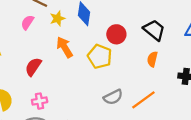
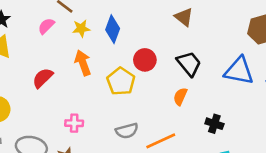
pink cross: (40, 101) -> (74, 123), moved

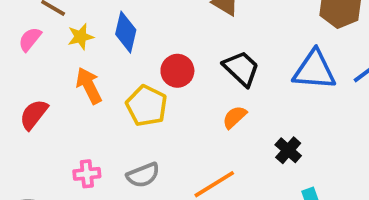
orange semicircle: (180, 96) -> (235, 117), turned 30
black cross: (214, 124) -> (288, 150), turned 30
gray semicircle: (127, 131) -> (143, 175), moved

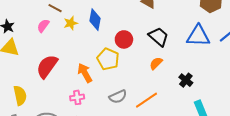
orange arrow: (89, 86) -> (85, 73), moved
red semicircle: (34, 114) -> (47, 66), size x1.4
gray semicircle: (143, 175) -> (118, 97), moved

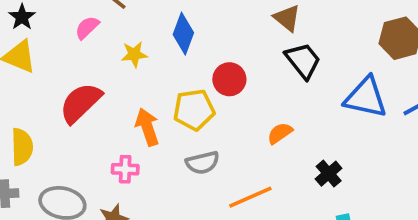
yellow star: (71, 23) -> (134, 54), moved
black trapezoid: (159, 37) -> (303, 61), moved
yellow pentagon: (108, 59) -> (194, 110), turned 30
gray semicircle: (118, 97) -> (203, 163), moved

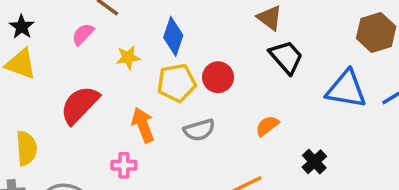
yellow pentagon: (194, 110) -> (176, 83), moved
gray semicircle: (203, 163) -> (199, 130), moved

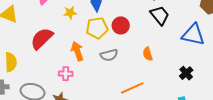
orange semicircle: (267, 126) -> (148, 54), turned -72
black cross: (314, 162) -> (186, 73), moved

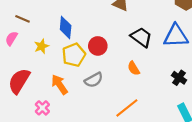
black trapezoid: (160, 15) -> (141, 37), moved
pink cross: (66, 74) -> (42, 108), moved, turned -32

